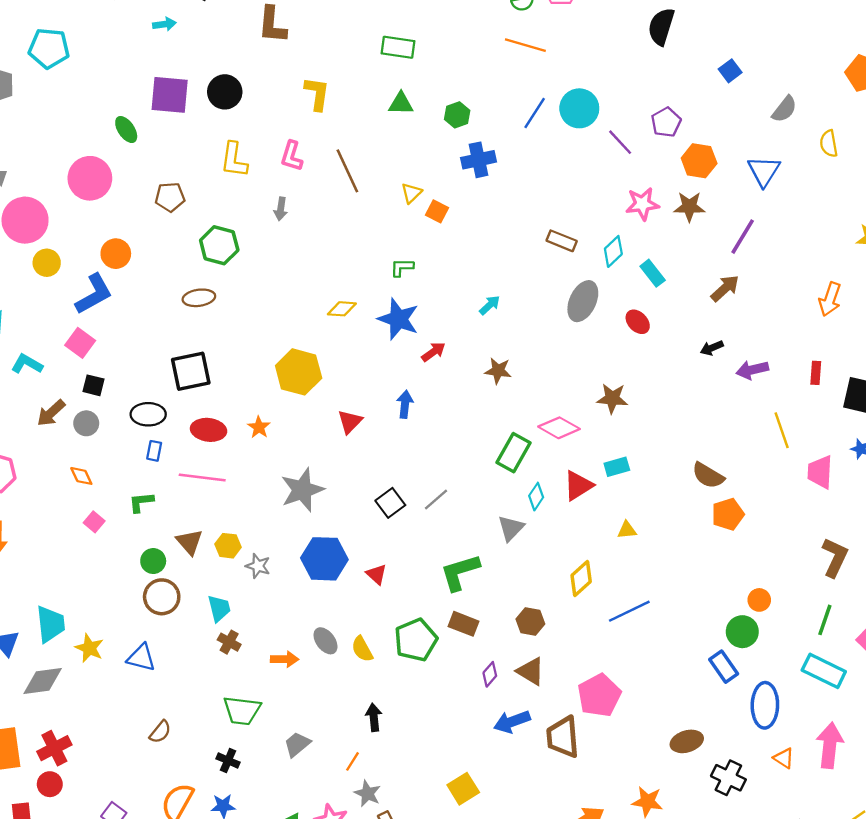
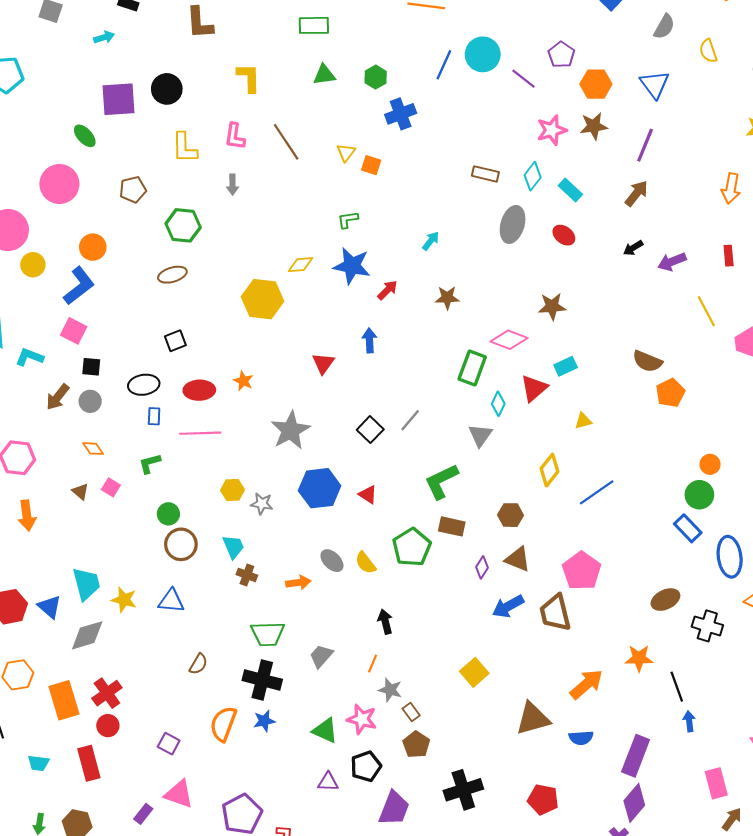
black square: (191, 371) -> (175, 341), size x0.6
yellow hexagon: (299, 372) -> (263, 299), moved
brown triangle: (189, 542) -> (80, 492), moved, size x0.7
black cross: (228, 760) -> (262, 680), size x1.8

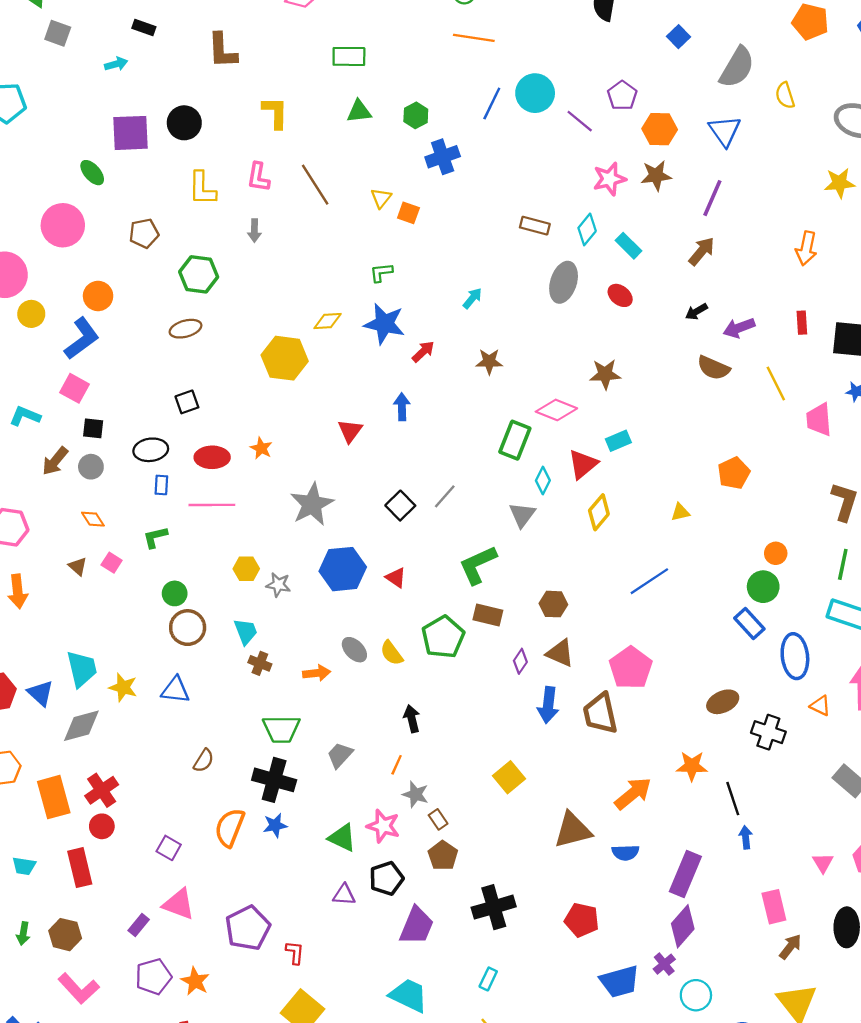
gray semicircle: (664, 27) -> (737, 67), size x1.5
brown semicircle: (647, 361) -> (713, 368), moved
yellow triangle: (583, 421) -> (680, 512), moved
yellow diamond: (549, 470) -> (599, 512), moved
blue arrow: (508, 606) -> (548, 705), turned -56

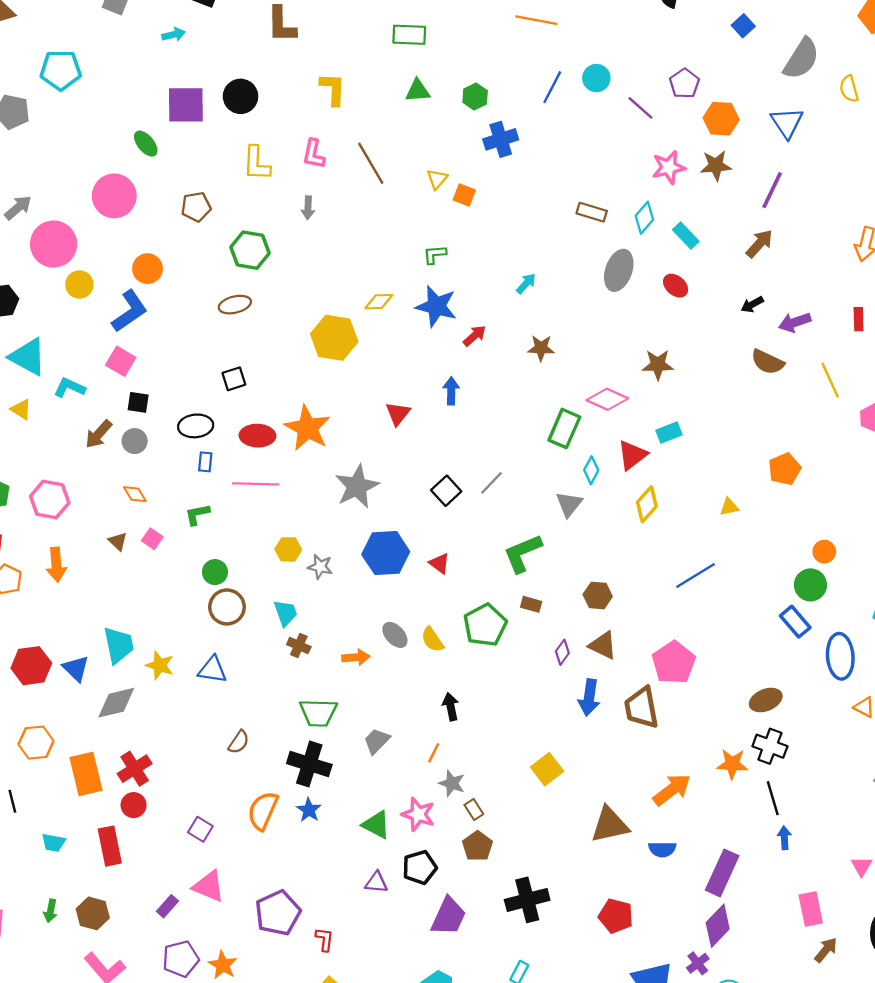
cyan circle: (535, 93) -> (596, 78), size x0.7
orange star: (261, 448) -> (307, 428), size x2.0
brown rectangle: (488, 615) -> (531, 604), size x0.7
black cross: (768, 732) -> (770, 746), moved
blue star: (275, 825) -> (309, 810), turned -30

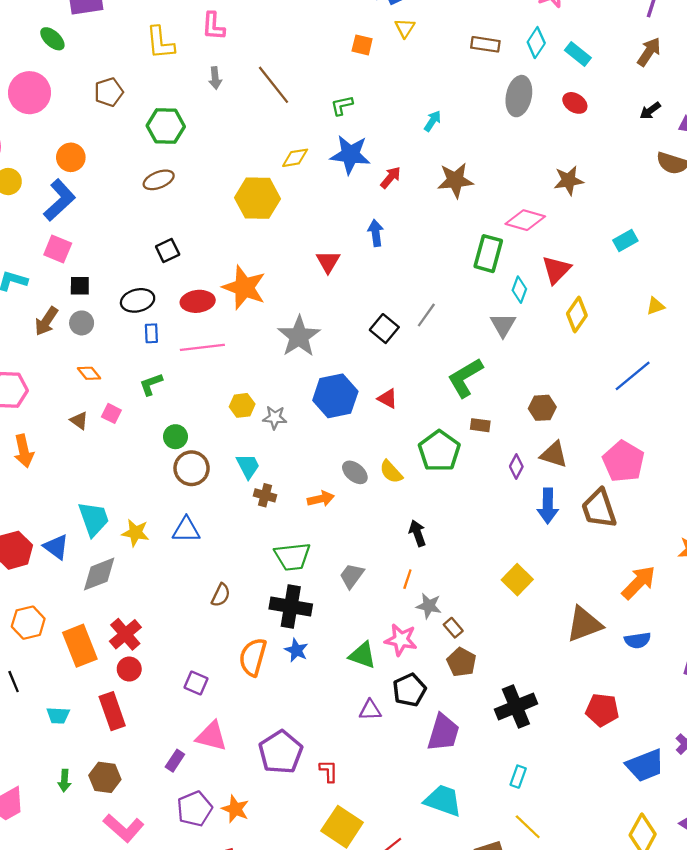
brown line: (371, 163) -> (273, 85), moved
yellow triangle: (437, 179) -> (405, 28), moved
brown star: (541, 348) -> (455, 180), size x1.4
cyan rectangle: (669, 432) -> (625, 241), moved

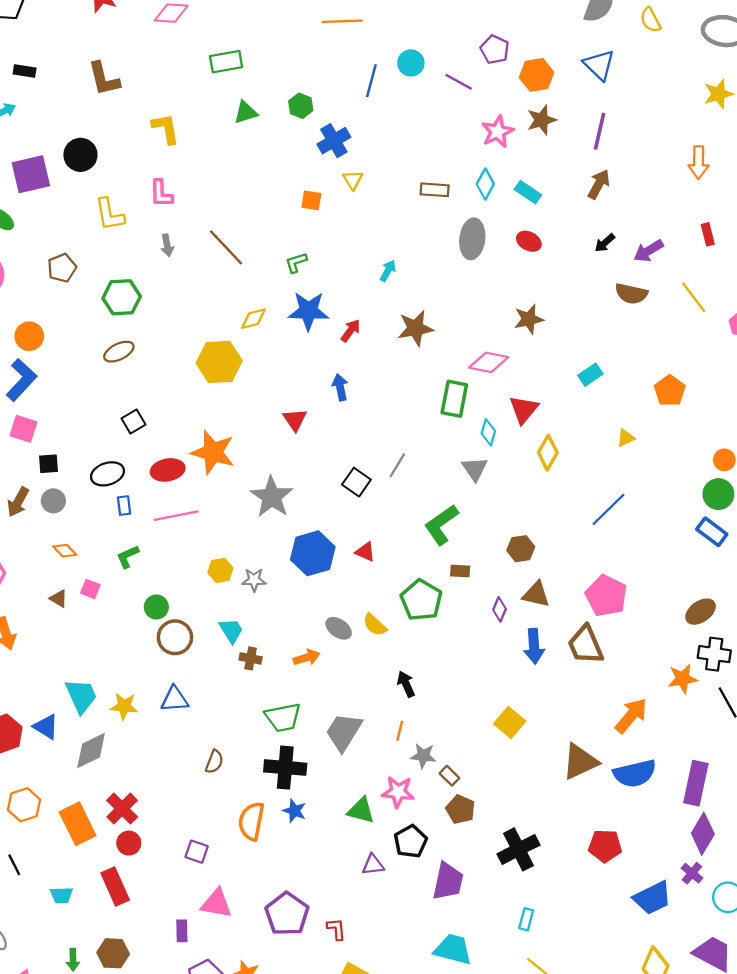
gray trapezoid: (352, 576) -> (344, 732), size x1.5
blue semicircle: (638, 640) -> (635, 773), size x1.6
purple rectangle: (175, 761) -> (182, 931), turned -30

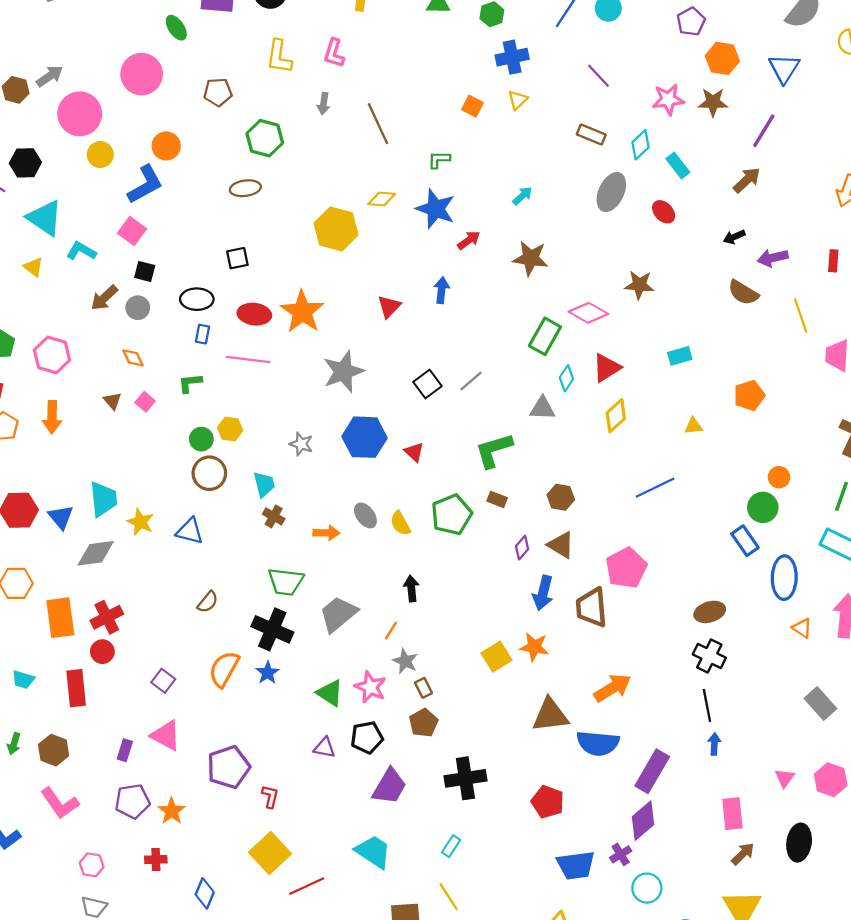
purple line: (459, 82) -> (598, 76), moved
gray triangle: (475, 469) -> (542, 408), turned 48
yellow hexagon: (220, 570) -> (230, 429), moved
orange star: (683, 679) -> (534, 647), moved

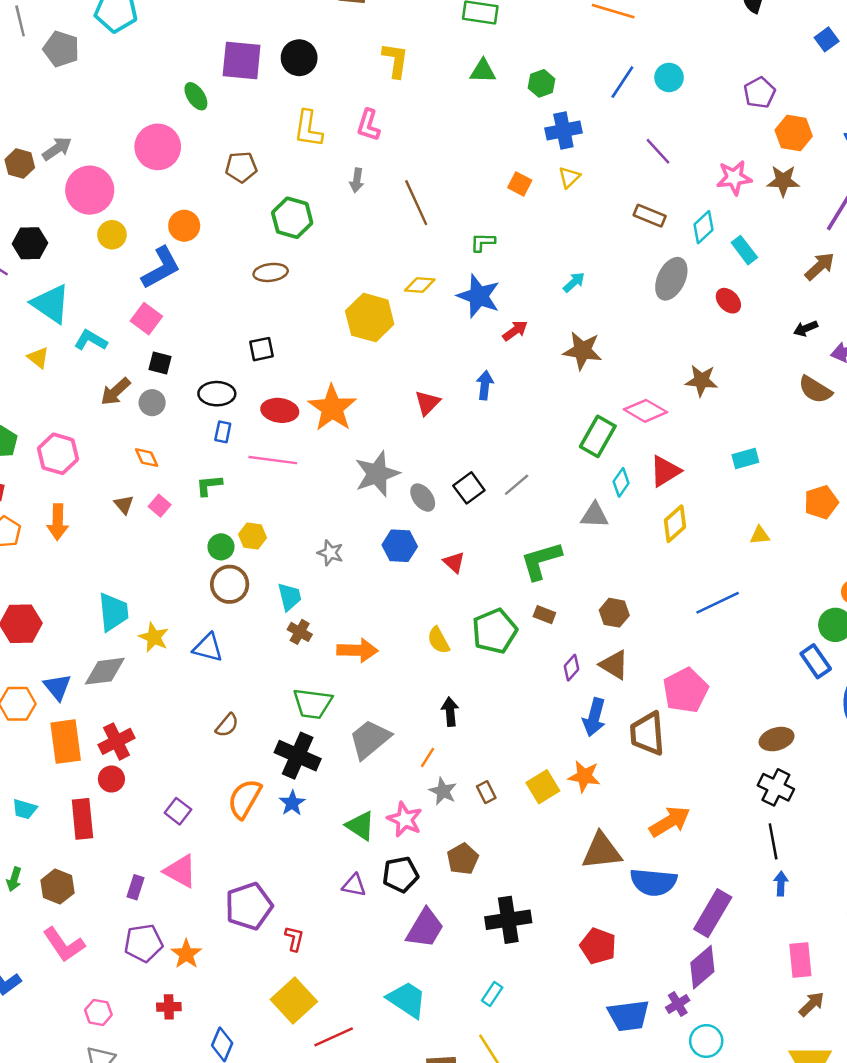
blue hexagon: (365, 437) -> (400, 546), size x0.7
gray ellipse: (365, 515) -> (423, 498), moved
blue triangle: (61, 517) -> (57, 687), moved
orange arrow: (326, 533) -> (357, 650), size x1.4
brown rectangle: (424, 688) -> (486, 792), moved

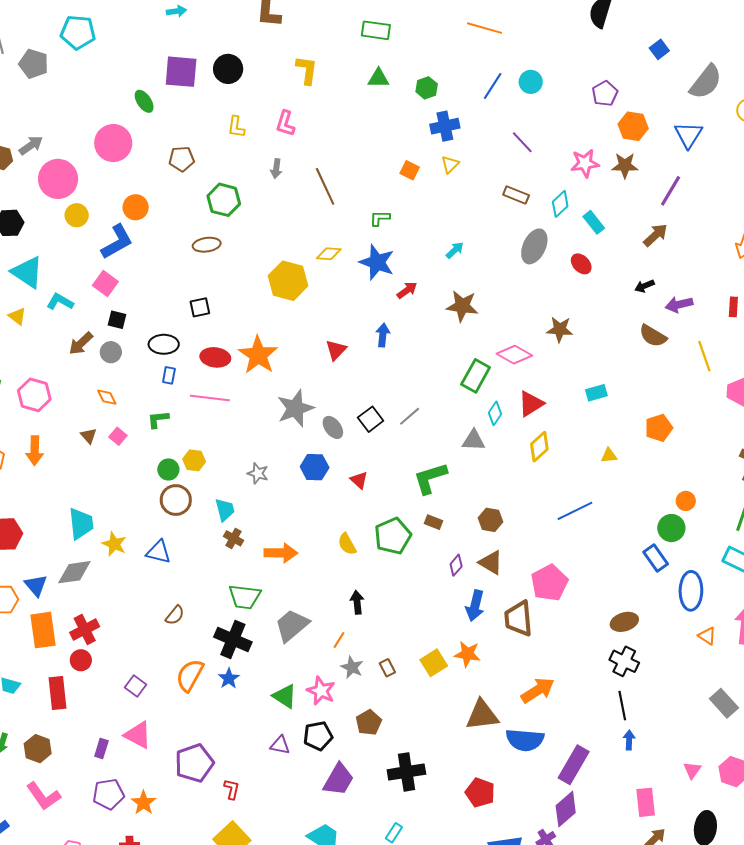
yellow L-shape: (308, 129) -> (236, 127), size x0.7

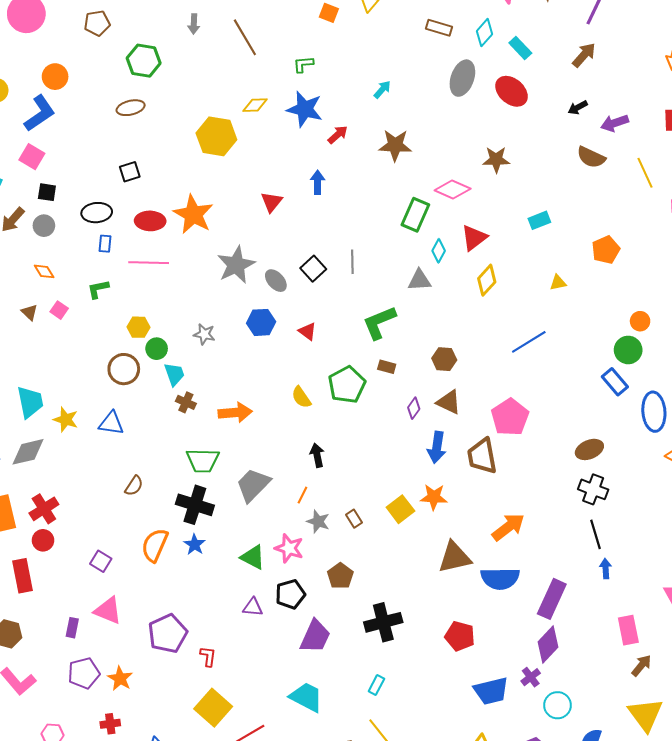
red ellipse: (581, 264) -> (512, 91), size x1.5
gray line: (410, 416) -> (352, 262), turned -45
green circle: (168, 469) -> (157, 349), moved

